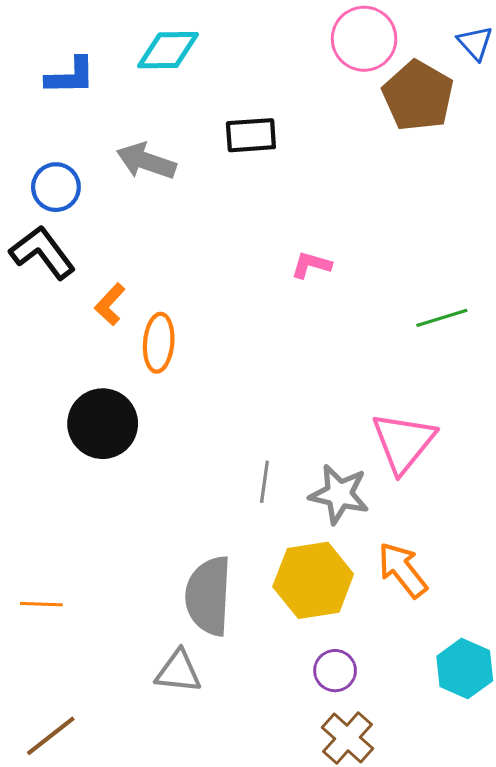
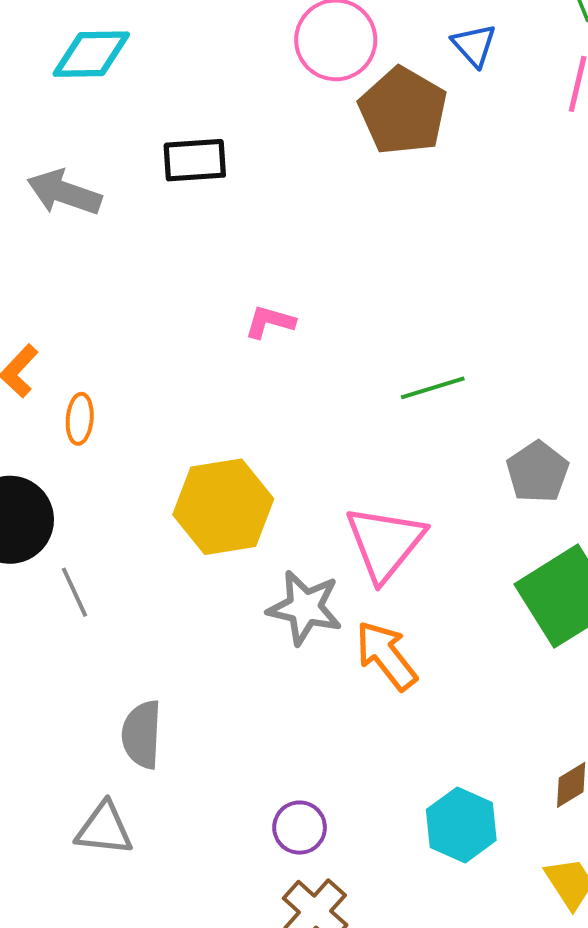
orange ellipse: (159, 343) -> (80, 419), size x0.7
gray line: (264, 482) -> (75, 592), moved, turned -33
orange arrow: (402, 570) -> (386, 656), moved
yellow hexagon: (313, 580) -> (223, 507), moved
gray semicircle: (208, 596) -> (142, 734), size x0.7

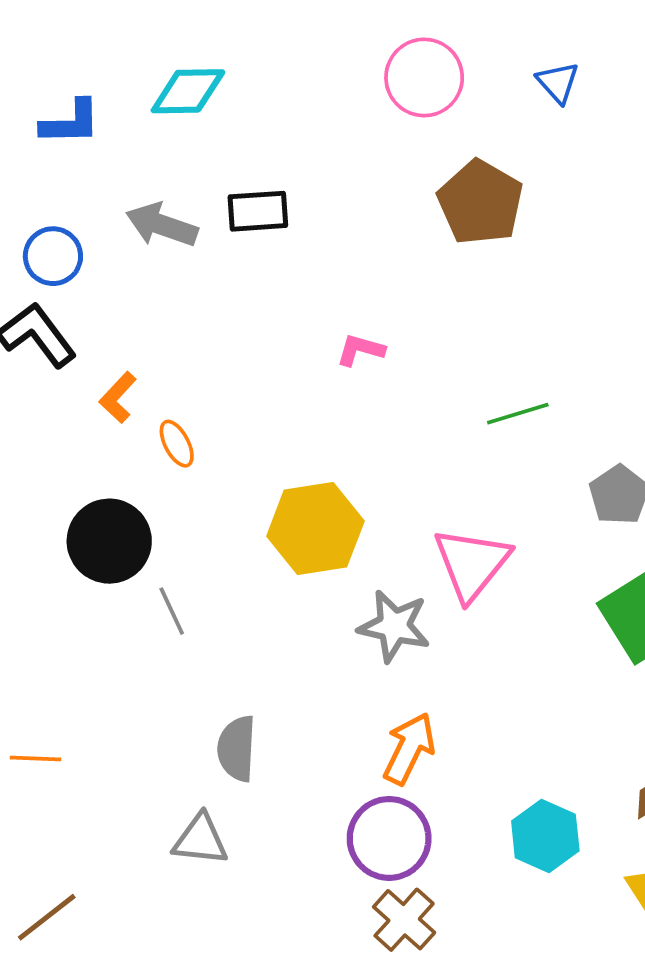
brown pentagon: (403, 111) -> (480, 202), moved
black rectangle: (195, 160) -> (258, 211), moved
orange ellipse: (80, 419) -> (177, 444), turned -33
orange arrow: (386, 656) -> (409, 749), moved, turned 64
purple circle: (300, 828) -> (389, 838), size x1.6

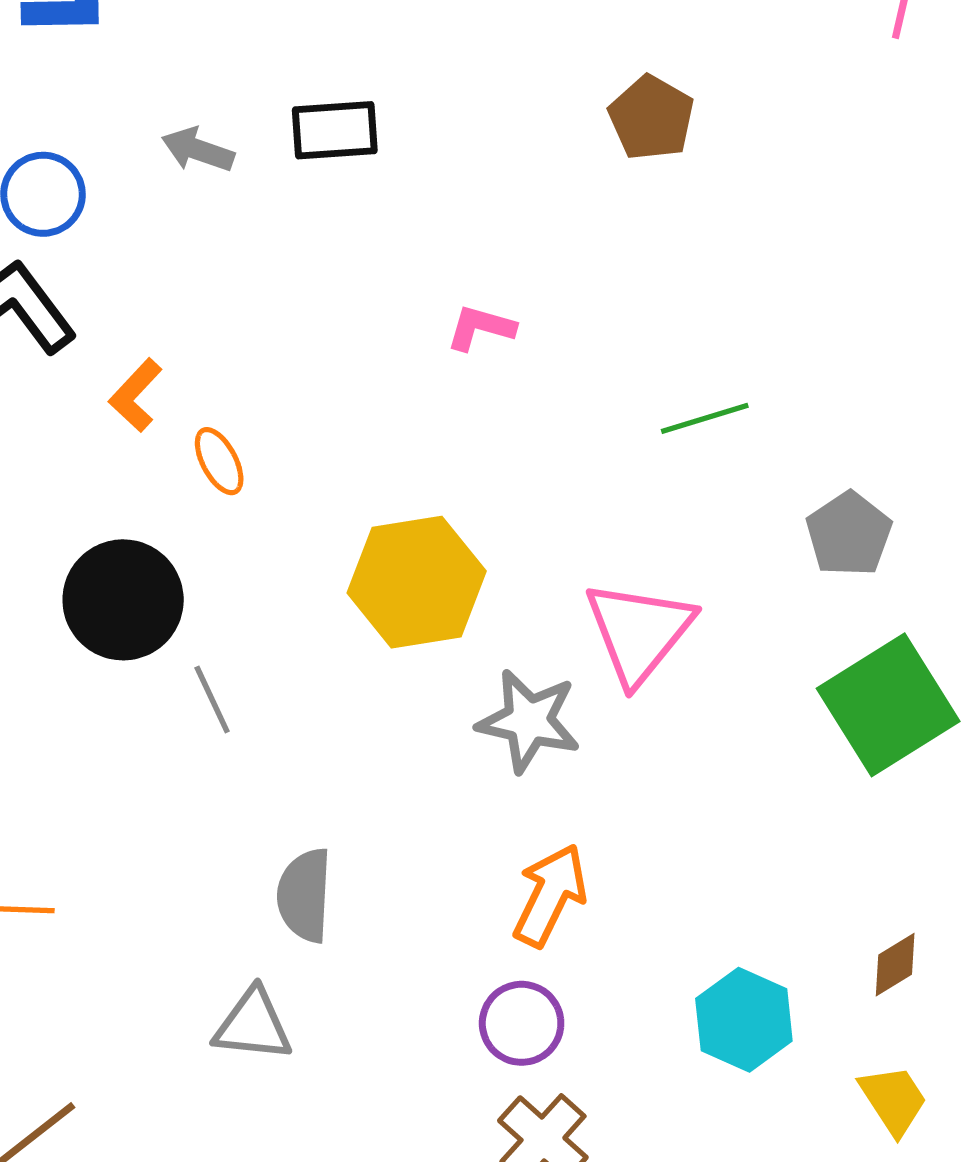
brown pentagon: (480, 202) -> (651, 118), size x0.7
gray arrow: (162, 225) -> (198, 150), size x0.7
purple circle: (389, 838) -> (522, 1023), size x0.7

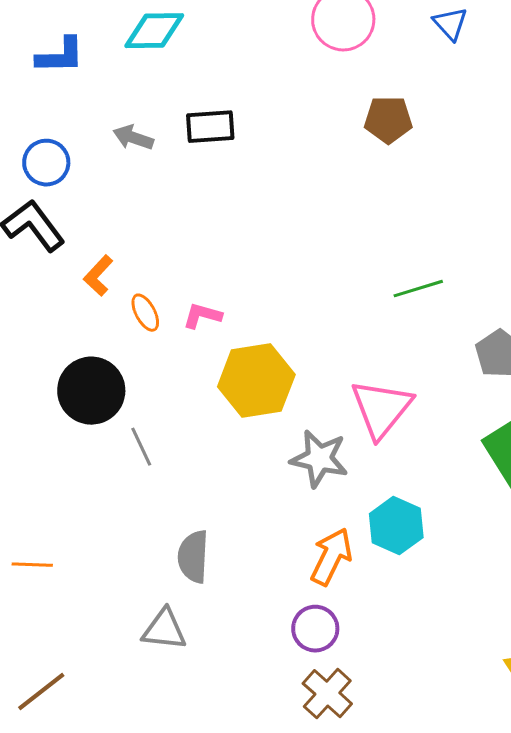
brown pentagon: (651, 118) -> (388, 120), turned -30
pink L-shape: (481, 328) -> (202, 316), moved
cyan hexagon: (744, 1020) -> (396, 526), moved

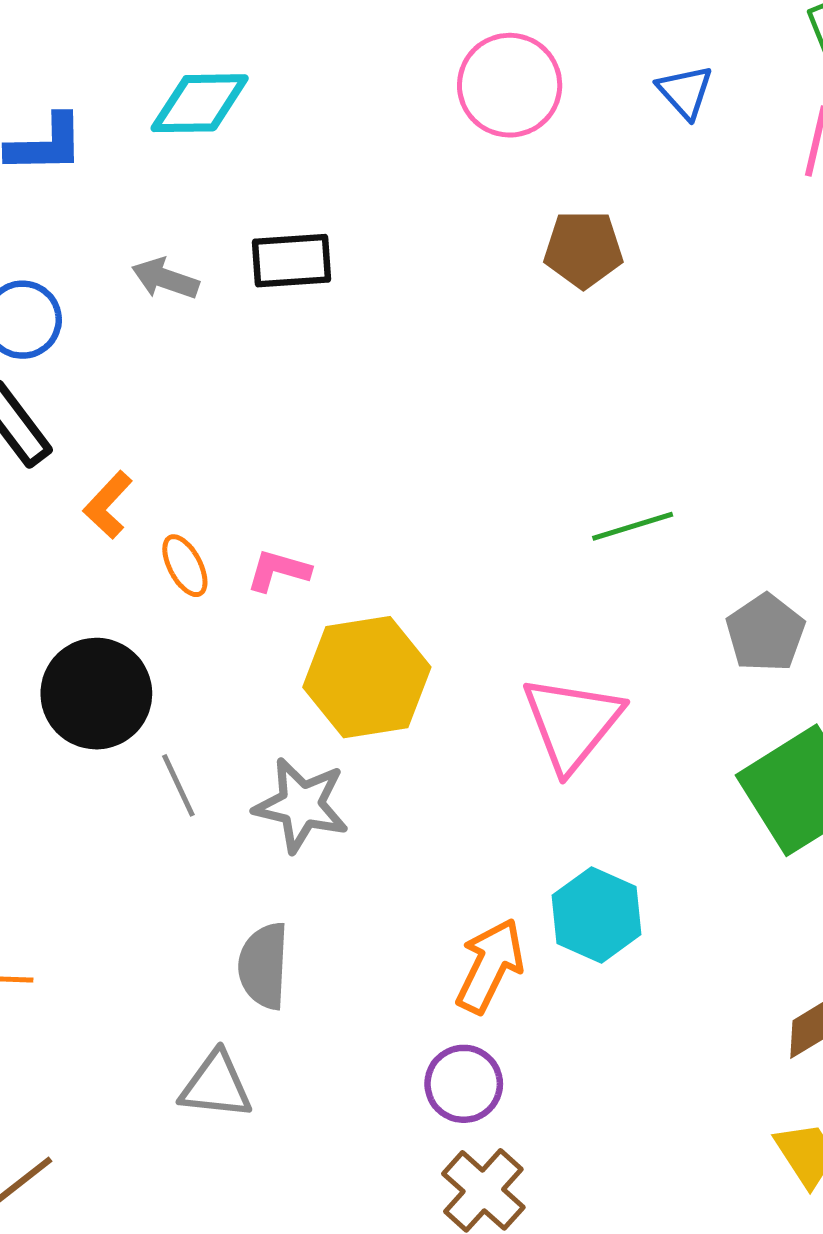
gray star: (319, 459) -> (301, 805), moved

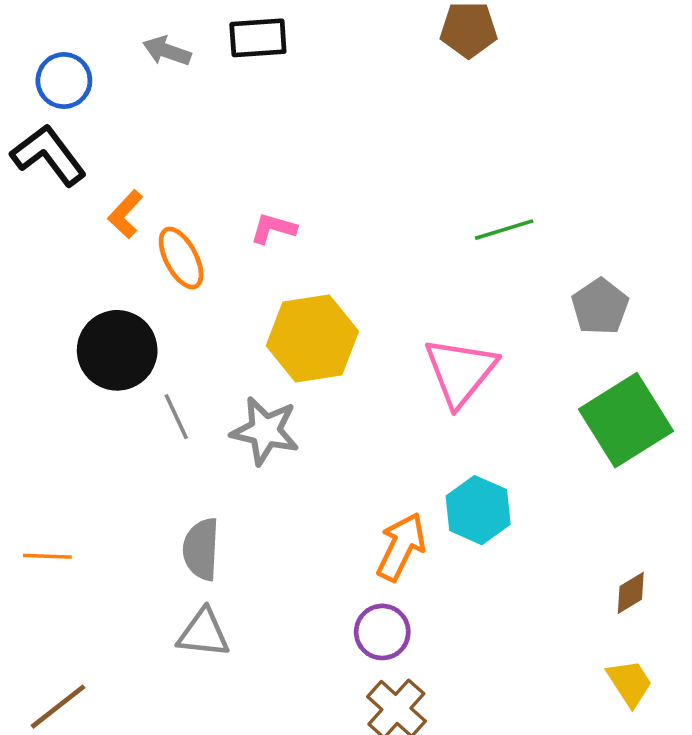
orange ellipse: (185, 566) -> (181, 258), size x1.4
pink L-shape: (278, 571) -> (273, 228), moved
gray semicircle: (264, 966) -> (201, 549), moved

